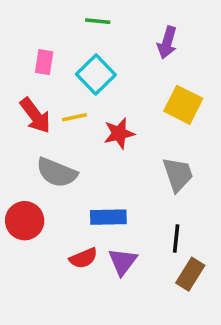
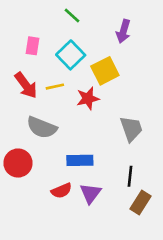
green line: (98, 21) -> (72, 15), turned 36
yellow square: (183, 105) -> (105, 71), moved, turned 36

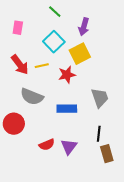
purple arrow: (123, 31) -> (84, 27), moved
pink rectangle: (32, 46) -> (18, 28), moved
blue rectangle: (80, 160) -> (67, 109), moved
brown rectangle: (141, 203) -> (107, 154), turned -48

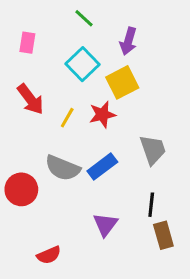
yellow line: (42, 66) -> (67, 118), moved, turned -48
gray semicircle: (32, 97) -> (63, 168), moved
blue rectangle: (67, 109) -> (102, 166), turned -36
red semicircle: (47, 145) -> (49, 255), moved

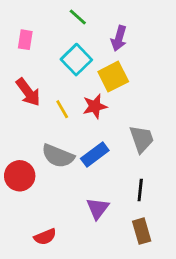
yellow line: (67, 118) -> (62, 109), turned -60
brown rectangle: (163, 235) -> (142, 231), moved

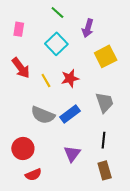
yellow square: (113, 77) -> (106, 56), moved
red circle: (20, 176) -> (23, 149), moved

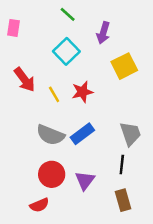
pink rectangle: (19, 29) -> (14, 28), moved
gray trapezoid: (105, 102) -> (130, 134), moved
red circle: (23, 149) -> (52, 174), moved

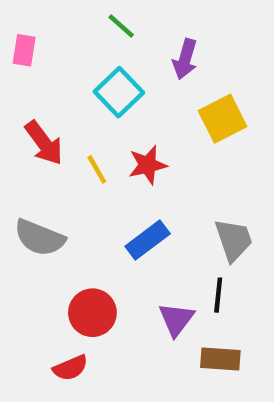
gray semicircle: (50, 135) -> (40, 238), moved
purple triangle: (85, 180) -> (176, 319), moved
brown rectangle: (123, 200) -> (220, 359), turned -70

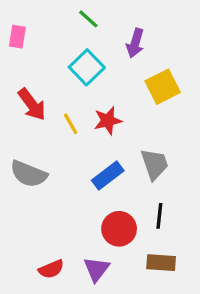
gray trapezoid: (234, 240) -> (155, 164), moved
red circle: (92, 313) -> (119, 229), moved
purple triangle: (176, 319) -> (96, 269), moved

